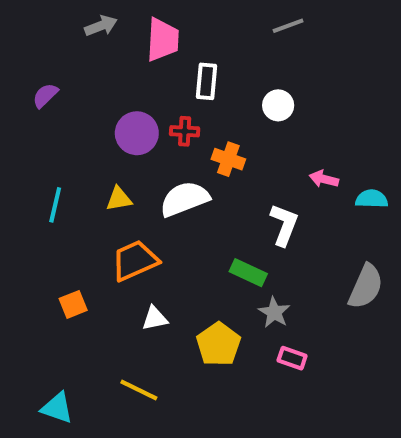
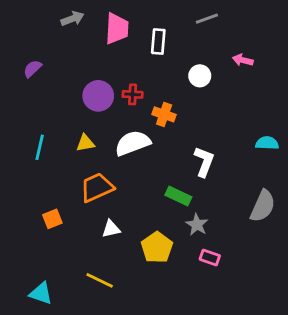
white rectangle: (206, 81) -> (158, 41), moved
pink arrow: (324, 179) -> (243, 60), moved

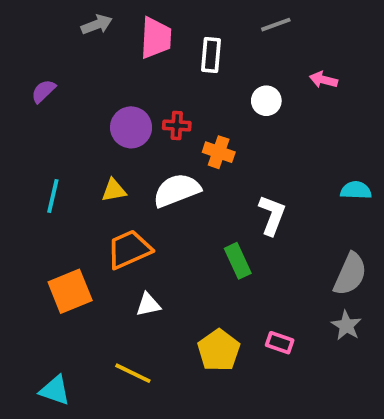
green rectangle: (178, 196) -> (238, 261), turned 40
orange square: (52, 219) -> (70, 291), size x1.6
gray star: (197, 225) -> (346, 326), moved
yellow pentagon: (157, 247) -> (219, 350), moved

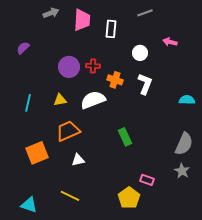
white L-shape: (272, 215) -> (145, 84), moved
yellow pentagon: (219, 350) -> (129, 198), moved

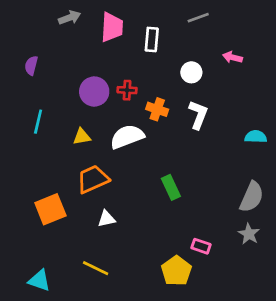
purple semicircle: (23, 48) -> (31, 65), turned -32
cyan line: (28, 103) -> (38, 122), moved

